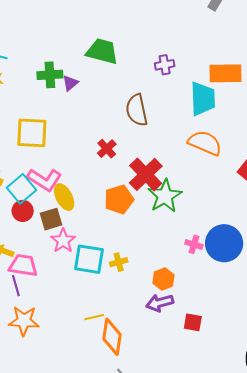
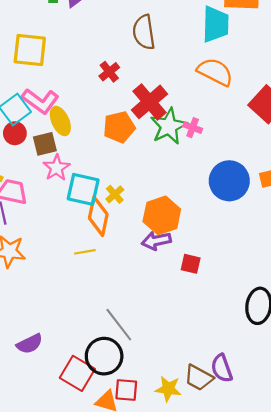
pink cross: (194, 244) -> (193, 128), moved
yellow cross: (119, 262) -> (115, 194), turned -30
orange hexagon: (163, 279) -> (162, 215), size x1.6
orange diamond: (112, 337) -> (98, 216), moved

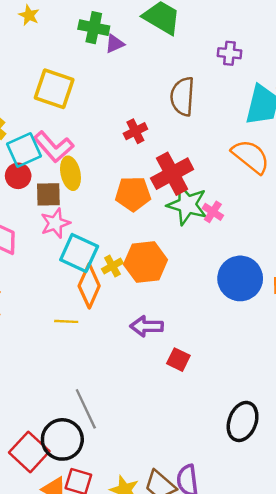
green star: (169, 126) -> (187, 205), turned 30
orange hexagon: (162, 215) -> (146, 262), moved

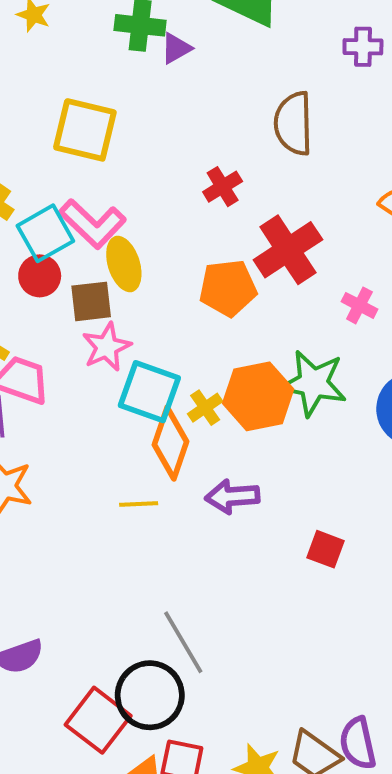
green star: (187, 205) -> (313, 383), moved
purple arrow: (147, 326) -> (232, 496), moved

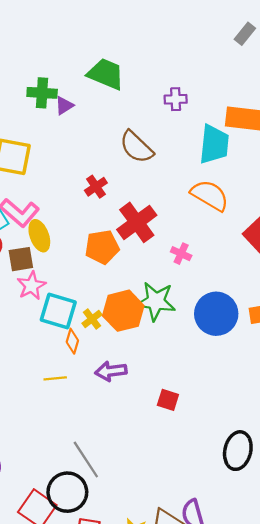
brown semicircle: (293, 123) -> (136, 147), turned -42
orange diamond: (171, 443) -> (72, 341), size x0.6

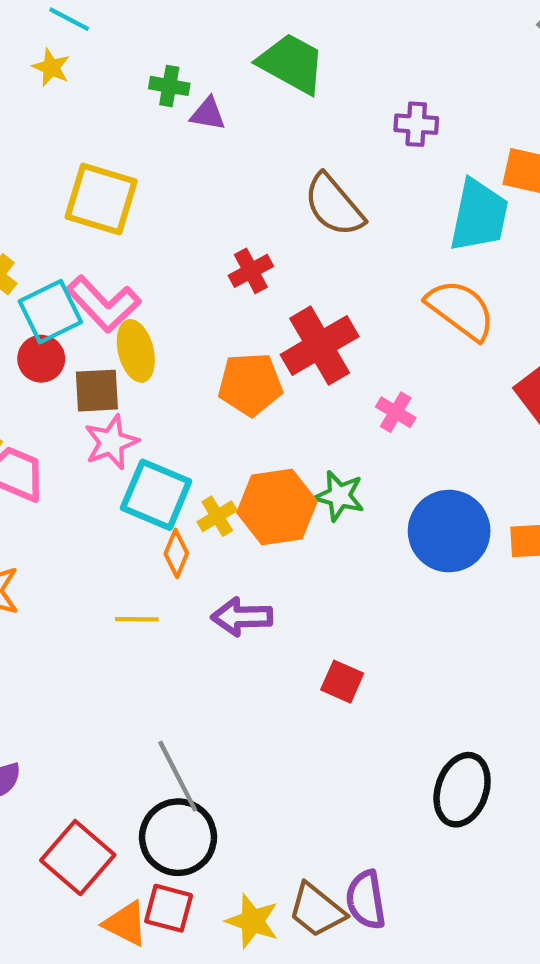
green cross: (42, 93) -> (169, 86), size x0.7
purple triangle: (64, 106) -> (208, 114), turned 36
green star: (156, 301) -> (339, 496), size x0.7
black circle: (67, 492) -> (178, 837), moved

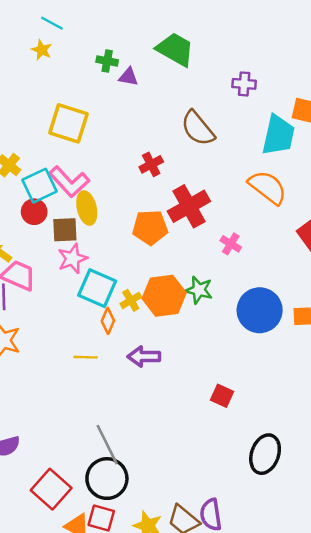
red square: (342, 682) -> (222, 396), moved

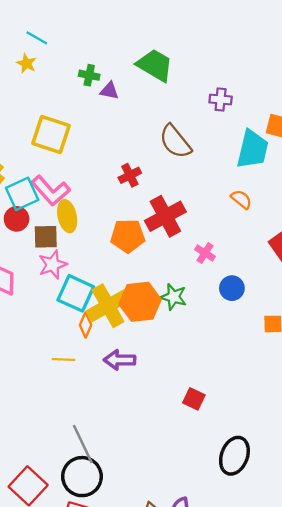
orange semicircle: (268, 187) -> (241, 199), size x0.6
yellow cross: (131, 300) -> (108, 306), size x2.0
blue circle: (260, 310) -> (232, 288), moved, size x0.6

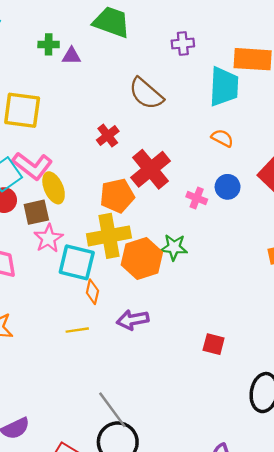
blue circle: (232, 288) -> (228, 187), moved
yellow cross: (108, 306) -> (109, 236), moved, turned 30

